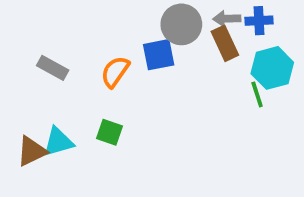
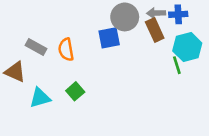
orange semicircle: (115, 72) -> (66, 50), moved, turned -45
green square: (109, 132) -> (75, 91), turned 30
brown triangle: (32, 151) -> (15, 72), moved, turned 50

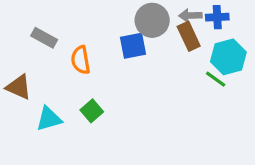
gray rectangle: (36, 47) -> (44, 38), moved
green line: (177, 65) -> (216, 79), turned -36

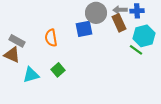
gray rectangle: (44, 38) -> (17, 41), moved

